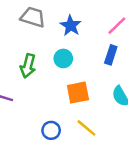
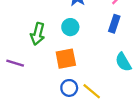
orange square: (78, 93) -> (66, 59), moved
blue circle: (51, 130) -> (69, 88), moved

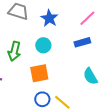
blue rectangle: (114, 24) -> (82, 42), turned 56

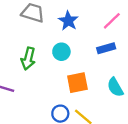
orange square: (39, 73) -> (77, 83), moved

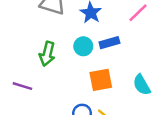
blue rectangle: (106, 48) -> (109, 43), moved

